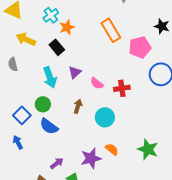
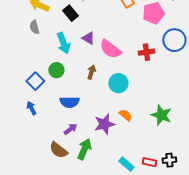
gray semicircle: (13, 64) -> (34, 27), moved
purple triangle: (75, 72) -> (88, 38), turned -48
pink semicircle: (97, 83) -> (110, 49), size x1.6
red cross: (122, 88) -> (146, 52), moved
blue semicircle: (49, 126) -> (69, 102), moved, turned -36

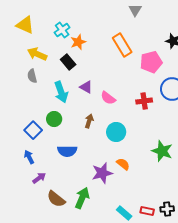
pink semicircle: (110, 49) -> (108, 98), size x0.7
green star: (161, 115) -> (162, 151), moved
purple arrow: (70, 129) -> (39, 178), moved

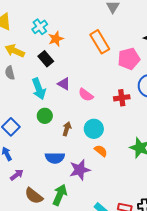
green circle: (54, 119) -> (45, 116), moved
brown arrow: (89, 121) -> (67, 129), moved
blue semicircle: (67, 151) -> (55, 158), moved
orange semicircle: (123, 164) -> (101, 151), moved

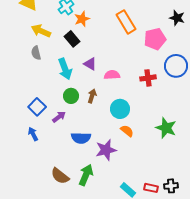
pink semicircle: (86, 95) -> (112, 75), turned 140
brown arrow: (67, 129) -> (92, 96), moved
purple arrow: (17, 175) -> (59, 117), moved

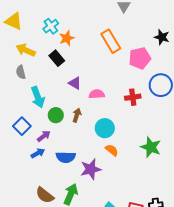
cyan arrow: (65, 69) -> (38, 97), moved
blue arrow: (33, 134) -> (38, 153), moved, turned 88

